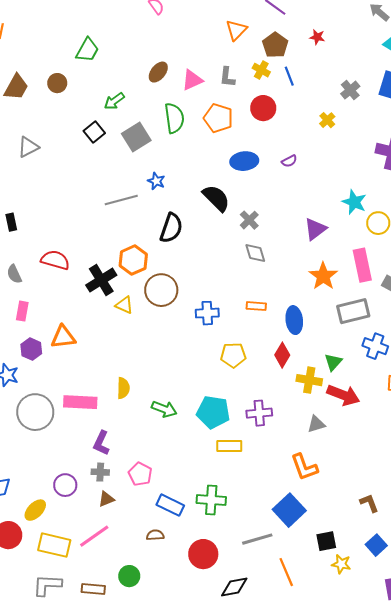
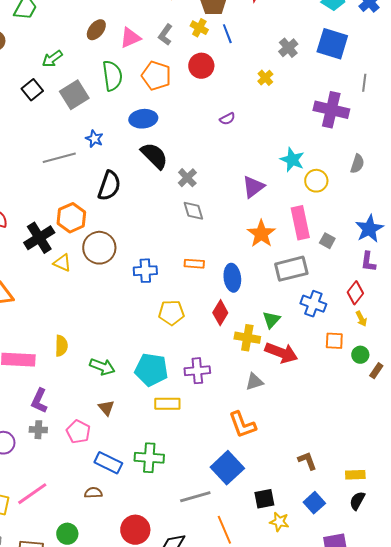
gray L-shape: (227, 77) -> (165, 35), turned 30
blue ellipse: (244, 161) -> (143, 119), moved
brown triangle: (106, 499) -> (106, 408), moved, turned -48
red circle: (203, 554) -> (135, 530), moved

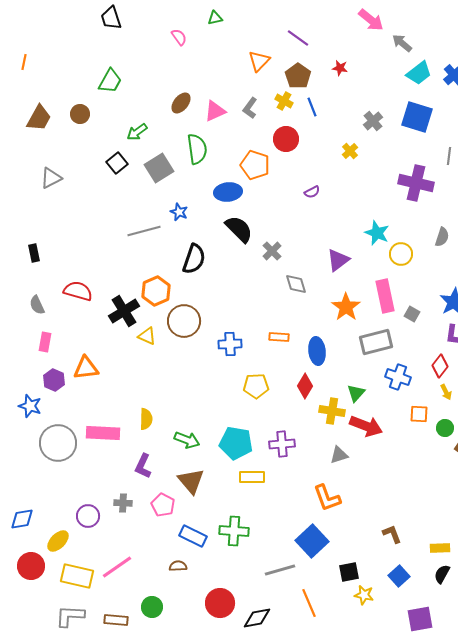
orange pentagon: (156, 76) -> (255, 165), moved
gray diamond: (193, 211) -> (296, 284), moved
purple L-shape: (39, 401) -> (143, 466), moved
brown triangle: (106, 408) -> (191, 481), size x1.6

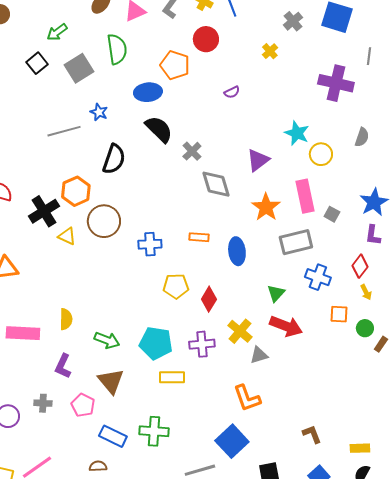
gray diamond: (296, 284) -> (216, 184), size x1.4
red diamond: (305, 386) -> (209, 299), moved
yellow cross: (332, 411) -> (240, 331), moved, turned 30

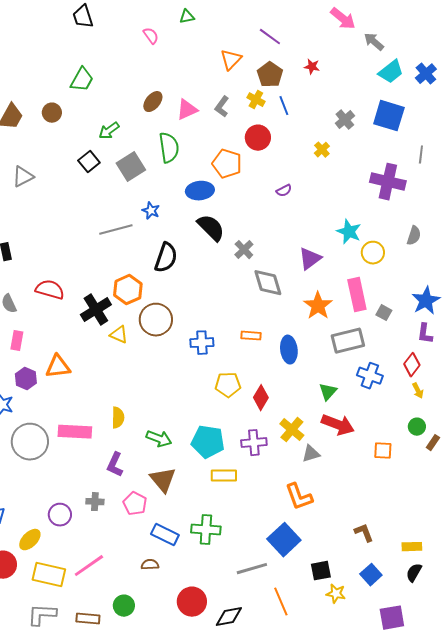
orange square: (339, 314) -> (383, 451), moved

